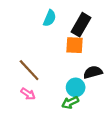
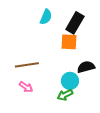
brown line: (29, 70) -> (27, 65), turned -55

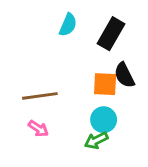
orange square: (69, 42) -> (105, 84), moved
black semicircle: (86, 67) -> (124, 75), moved, turned -102

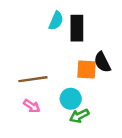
black rectangle: (111, 34) -> (77, 28), moved, turned -30
cyan circle: (104, 120) -> (71, 99), moved

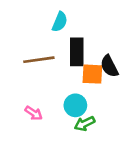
black rectangle: (77, 28) -> (77, 52), moved
brown line: (33, 79) -> (39, 60), moved

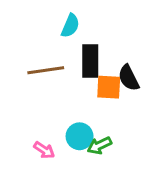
cyan circle: (75, 105) -> (80, 136), moved
pink arrow: (34, 113) -> (44, 150), moved

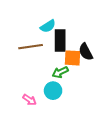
cyan semicircle: (70, 26) -> (48, 26), moved, turned 35
green arrow: (99, 145) -> (60, 72), moved

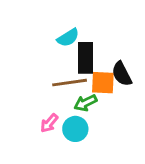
brown line: (31, 47) -> (70, 83), moved
pink arrow: (29, 100) -> (49, 123), moved, turned 96

